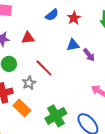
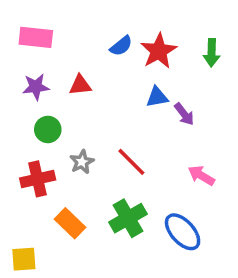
red star: (74, 18) -> (159, 51), size x1.5
red line: (44, 68) -> (131, 162), moved
orange rectangle: (22, 108) -> (70, 223), moved

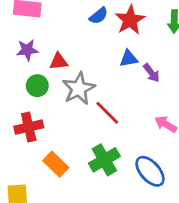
red triangle: (80, 85) -> (59, 61), moved
gray star: (82, 162) -> (79, 89), moved, size x1.6

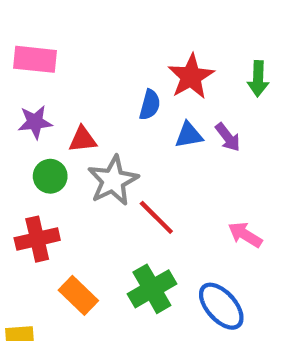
blue semicircle: (99, 16) -> (150, 105), moved, turned -36
purple arrow: (151, 73) -> (228, 137), moved

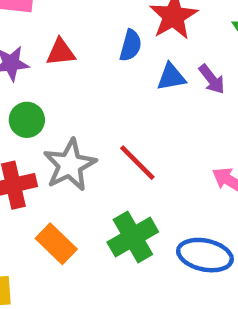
red triangle: (83, 139) -> (61, 52), moved
gray star: (113, 181) -> (70, 165), moved
blue ellipse: (221, 306) -> (205, 255), turned -36

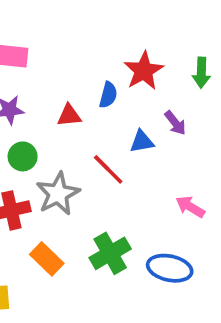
red triangle: (61, 52) -> (69, 115), moved
blue triangle: (171, 77) -> (142, 142), moved
red line: (137, 163) -> (108, 169), moved

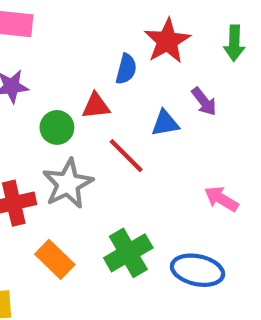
red triangle: (69, 115) -> (96, 106), moved
green circle: (23, 156) -> (57, 127), moved

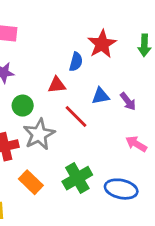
purple arrow: (204, 102) -> (128, 101), moved
green circle: (57, 127) -> (23, 106), moved

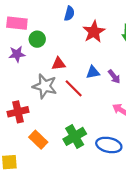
blue semicircle: (76, 62) -> (69, 14), moved
green circle: (23, 106) -> (37, 39), moved
gray star: (39, 134) -> (45, 86), moved, turned -30

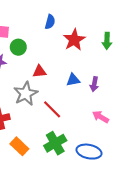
purple arrow: (114, 77) -> (94, 84), turned 48
gray star: (45, 86) -> (26, 94), turned 30
red line: (74, 88) -> (52, 109), moved

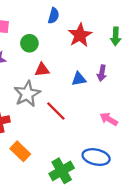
green circle: (18, 47) -> (29, 43), moved
purple arrow: (94, 84) -> (102, 73), moved
green cross: (55, 143) -> (62, 171), moved

